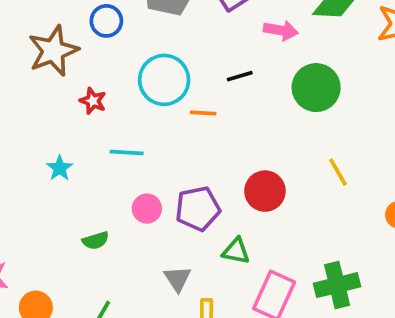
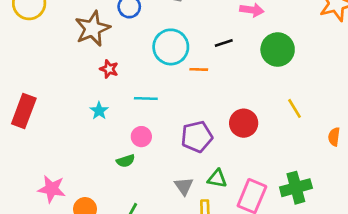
red star: (93, 101) -> (109, 69), moved
pink circle: (147, 209) -> (141, 137), moved
green triangle: (236, 251) -> (217, 179), moved

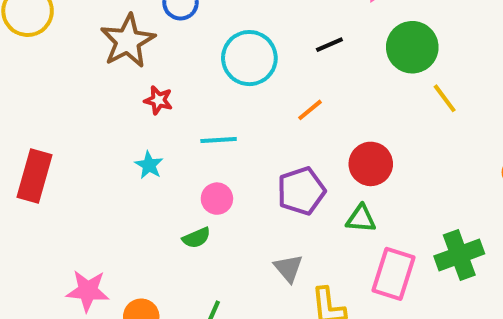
orange line: (199, 69) -> (310, 110), moved, turned -36
yellow line: (295, 108) -> (445, 98), moved
green triangle: (217, 179) -> (361, 219), moved

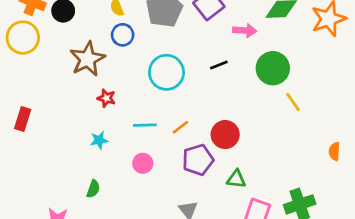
orange line: (310, 110) -> (180, 127), moved
red circle: (371, 164) -> (225, 135), moved
cyan star: (149, 165) -> (99, 140), turned 30
red rectangle: (34, 176) -> (23, 119), moved, size x0.7
green semicircle: (196, 238) -> (93, 189), moved, turned -48

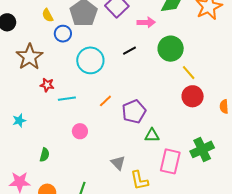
blue circle: (123, 35) -> (63, 34), moved
cyan line: (145, 125) -> (67, 99), moved
red circle: (225, 135) -> (193, 96), moved
cyan star: (99, 140) -> (19, 121), moved
purple pentagon: (198, 160) -> (134, 112), moved

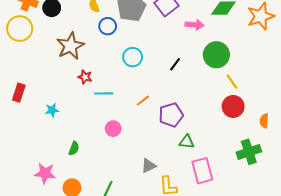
black line: (129, 51) -> (175, 64), moved, turned -32
cyan circle: (90, 60) -> (133, 57), size x0.7
green cross: (202, 149) -> (249, 152), moved
pink rectangle: (170, 161) -> (202, 171), turned -35
gray triangle: (118, 163) -> (148, 166), turned 42

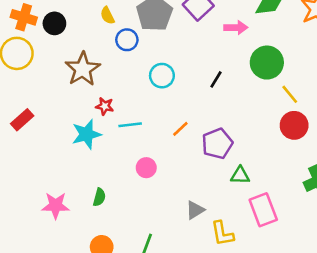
red rectangle: (19, 93) -> (22, 120), moved, turned 36
cyan star: (52, 110) -> (87, 134), moved, size x1.6
pink star: (45, 173) -> (56, 206), moved

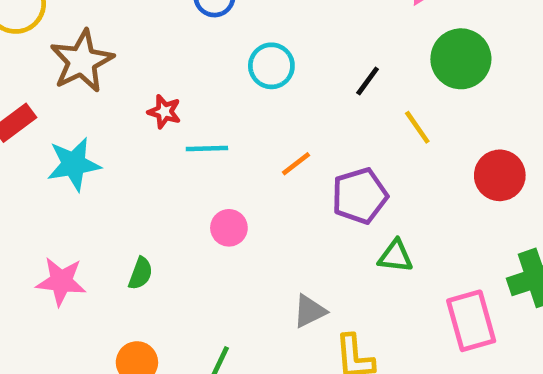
brown star: (83, 69) -> (82, 61), moved
yellow line: (290, 94) -> (417, 127), moved
cyan star: (87, 134) -> (74, 164), moved
pink rectangle: (263, 210) -> (471, 321), moved

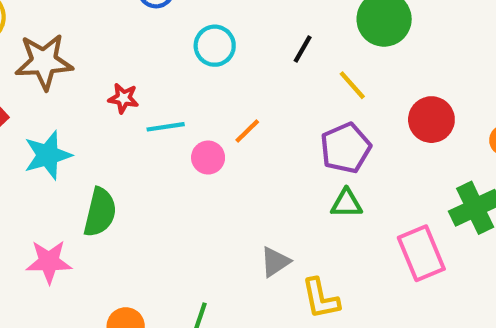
brown star: (82, 61) -> (44, 62), turned 30
purple pentagon: (360, 196) -> (346, 148), moved
pink circle: (229, 228) -> (208, 158), moved
green semicircle: (141, 273) -> (100, 212), moved, size x1.6

